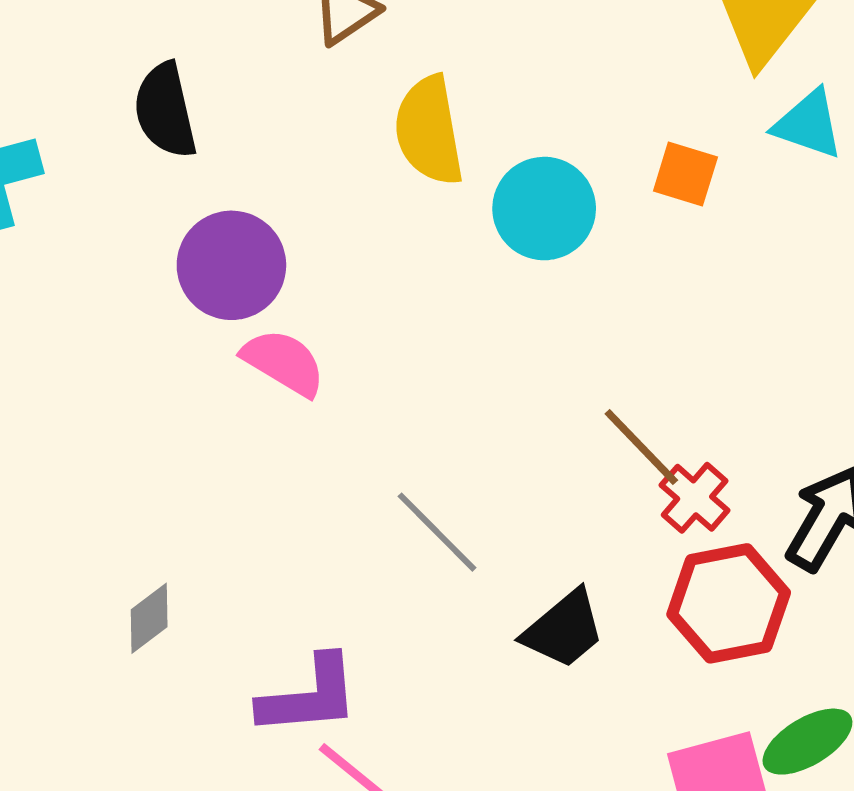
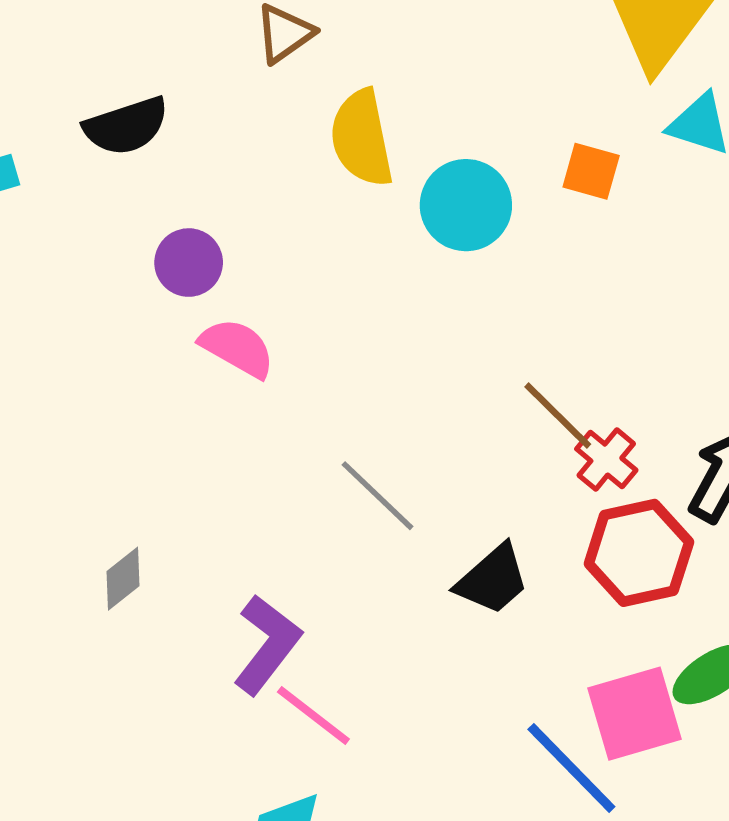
black semicircle: (165, 111) -> (126, 126), turned -94
purple circle: (231, 265) -> (189, 263), size x0.7
purple L-shape: (309, 696) -> (267, 644), turned -46

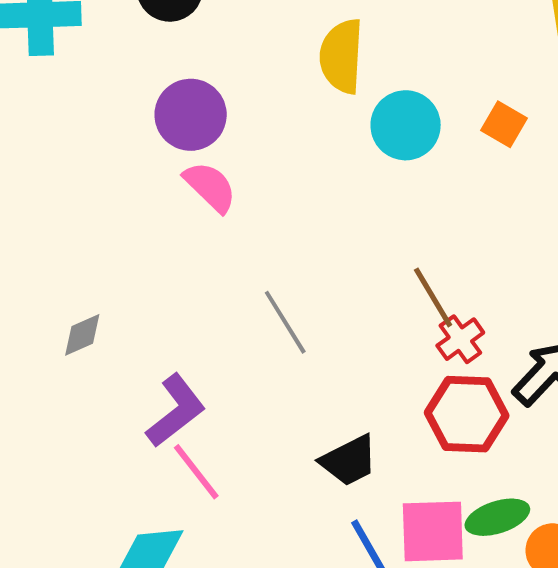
purple circle: (189, 263) -> (191, 115), size x1.4
black trapezoid: (493, 579) -> (349, 461), moved

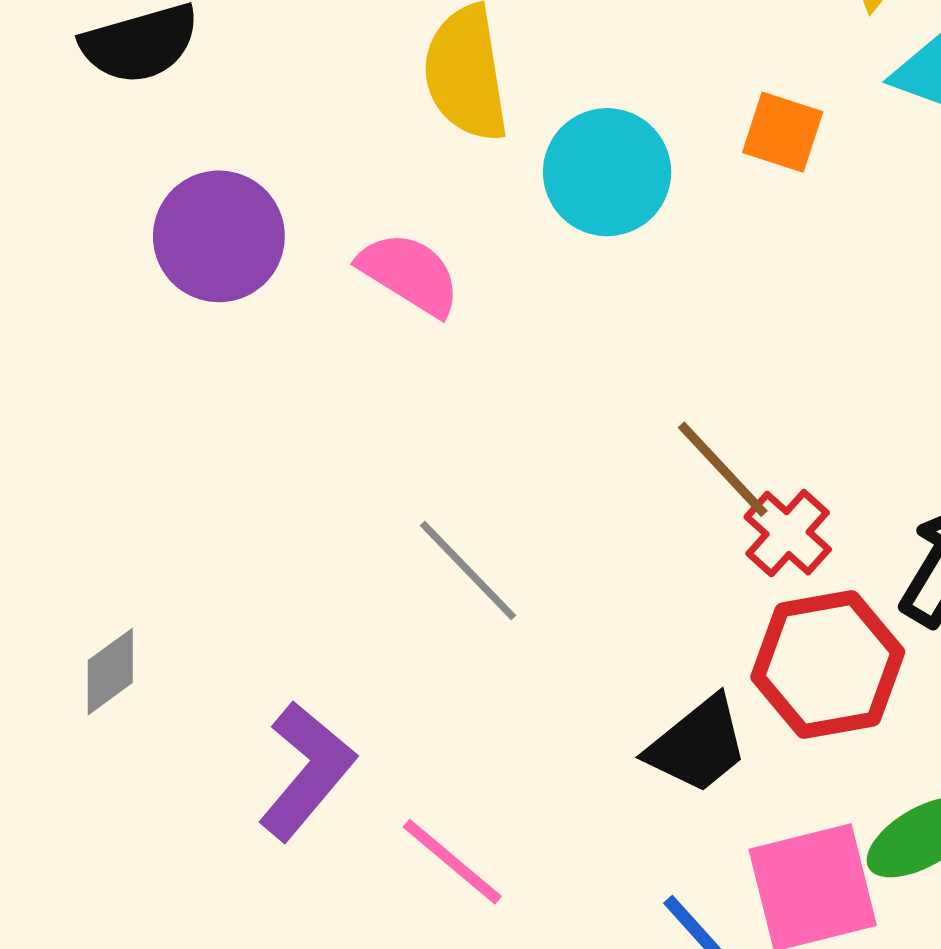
pink semicircle: (210, 187) -> (410, 274), moved
black trapezoid: (349, 461) -> (698, 745), moved
pink line: (196, 472) -> (452, 862), moved

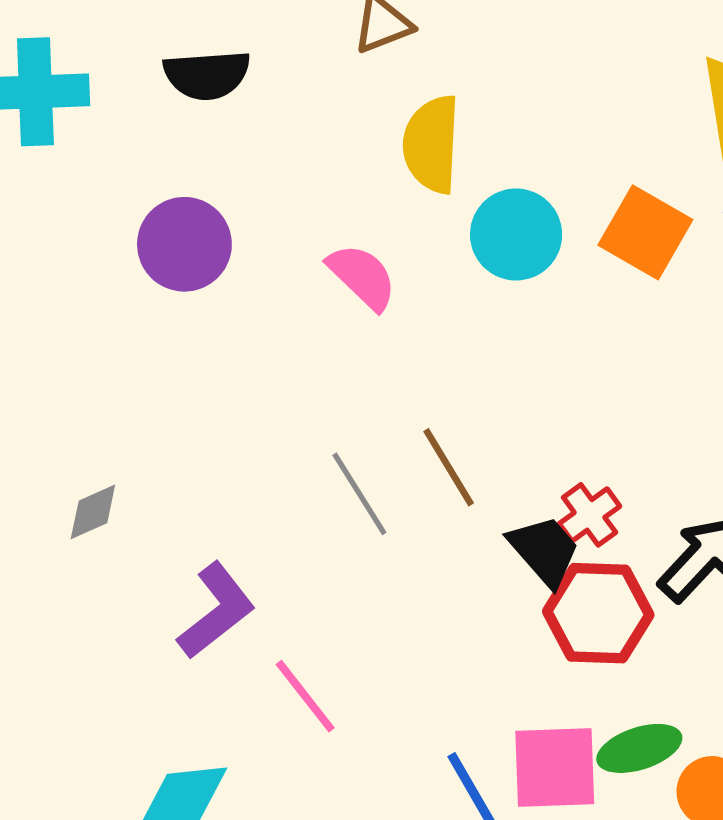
orange square: (783, 132) -> (645, 232), size x1.5
purple circle: (219, 236) -> (184, 244), moved
brown line: (723, 469) -> (449, 467), moved
black trapezoid: (698, 745) -> (544, 551), moved, turned -104

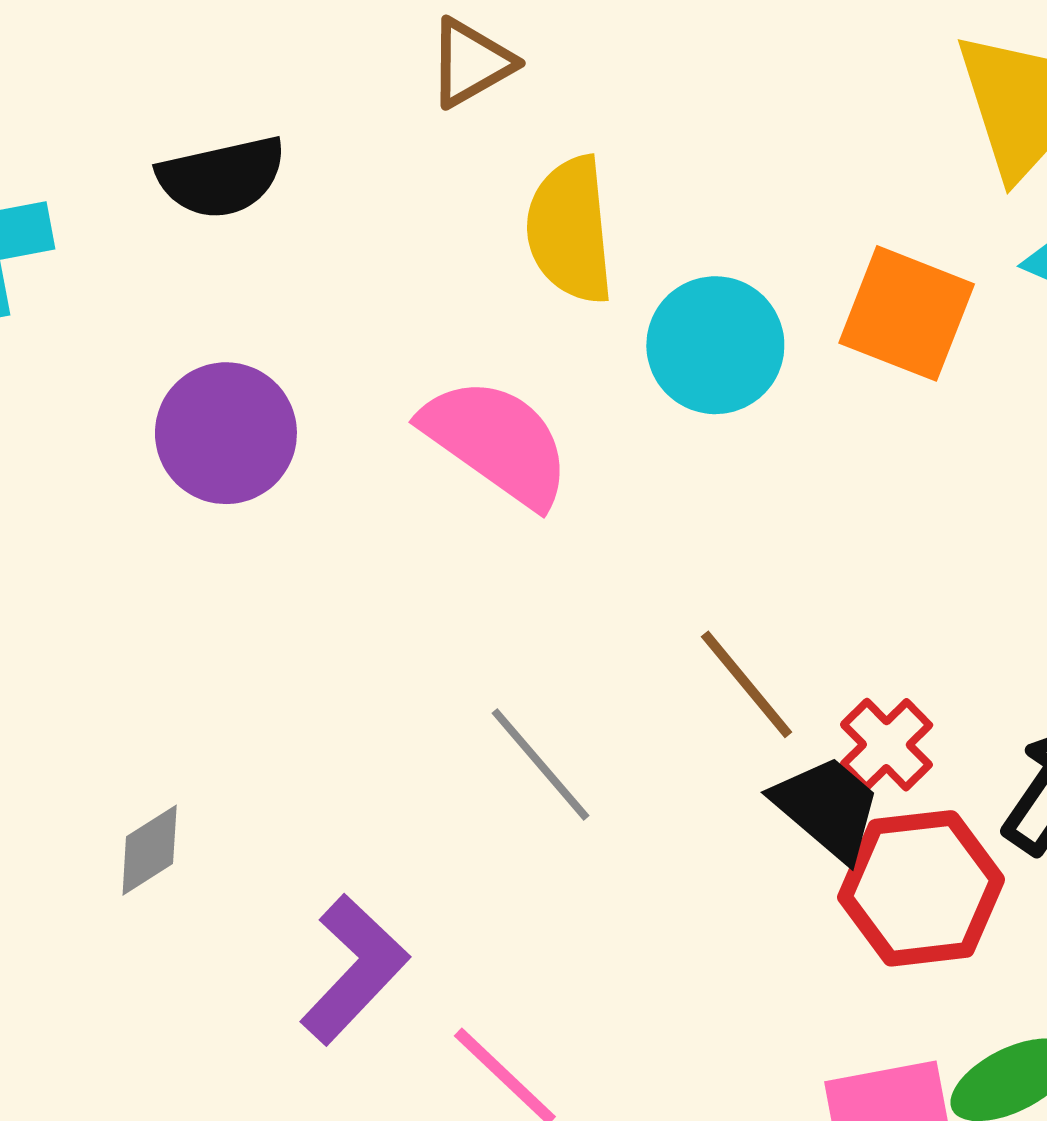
pink semicircle: (362, 277) -> (497, 442), size x1.4
brown line: (449, 467) -> (747, 684), moved

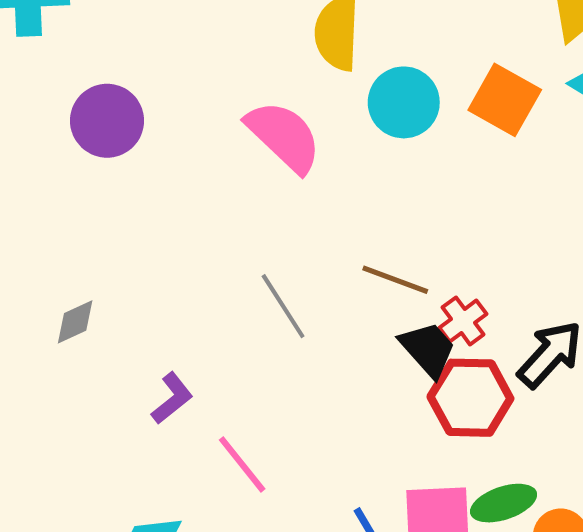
purple circle: (226, 433) -> (107, 121), moved
brown line: (747, 684) -> (395, 280), turned -38
purple L-shape: (354, 969) -> (172, 398), size x0.7

